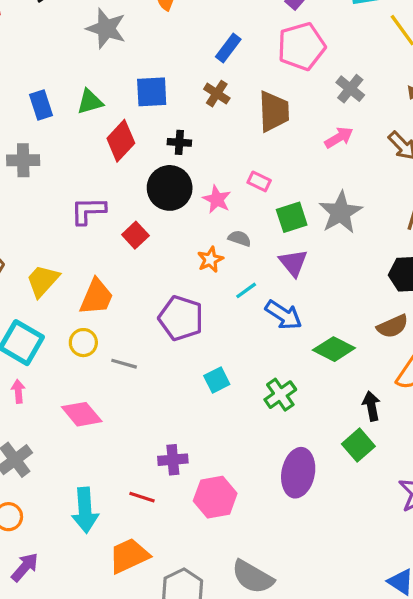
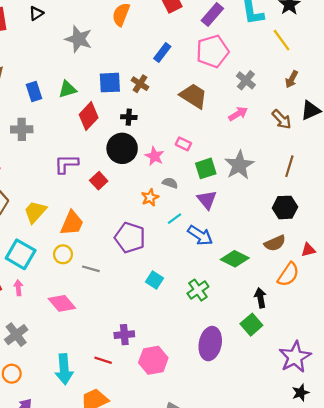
brown cross: (217, 94) -> (140, 84), moved
brown trapezoid: (274, 111) -> (193, 96), turned -56
cyan square: (217, 380) -> (154, 280), turned -30

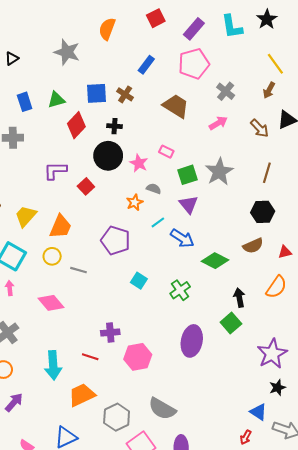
black triangle: (36, 13) -> (12, 58), moved
yellow line: (282, 40) -> (275, 64), moved
orange semicircle: (288, 274) -> (276, 287), moved

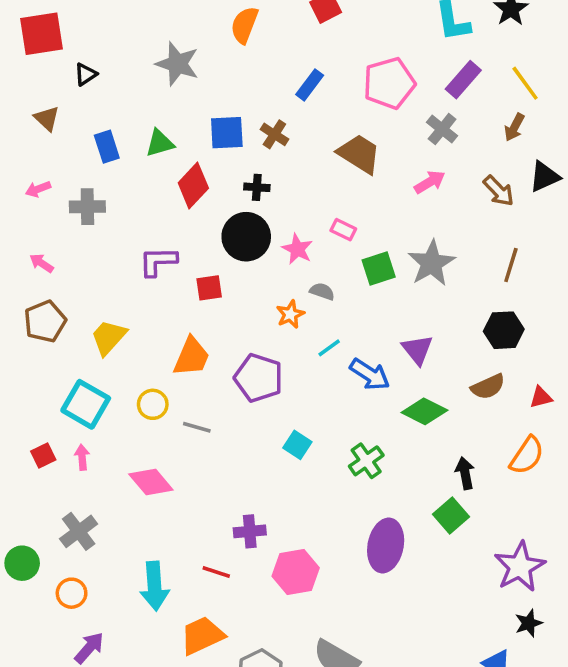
purple rectangle: (194, 29) -> (463, 80), moved
red square: (86, 186) -> (209, 288), turned 35
purple triangle: (189, 204) -> (417, 350), moved
orange trapezoid: (61, 227) -> (192, 357), moved

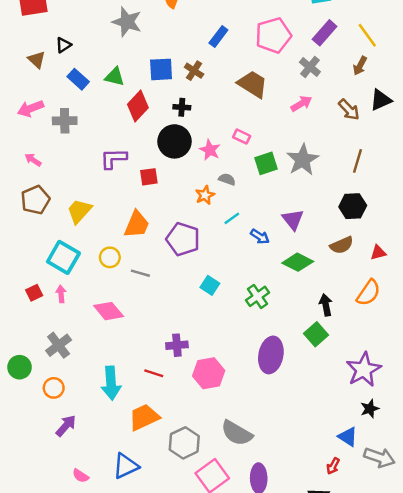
black triangle: (86, 74) -> (63, 45), moved
green triangle: (160, 143) -> (115, 77), turned 30
blue rectangle: (107, 147) -> (78, 79), turned -30
pink arrow: (38, 189) -> (31, 108), size x1.5
blue arrow: (370, 374) -> (260, 237), size x0.7

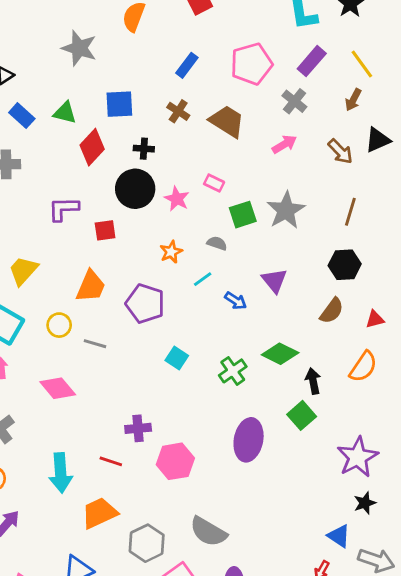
brown cross: (194, 71) -> (178, 111), moved
gray semicircle: (227, 179) -> (217, 243), moved
brown semicircle: (342, 245) -> (332, 311), turned -30
green diamond: (298, 262) -> (280, 354), moved

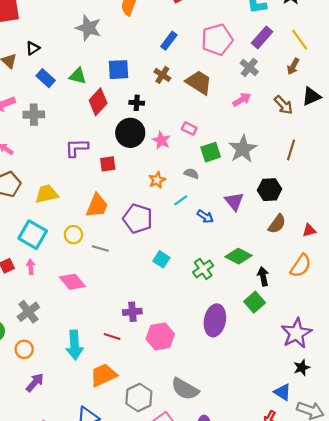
black hexagon: (345, 265) -> (270, 190), moved
yellow trapezoid: (23, 271) -> (47, 194), turned 35

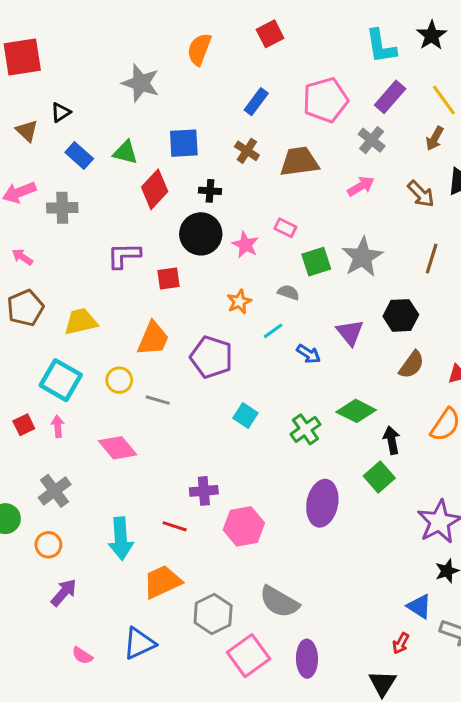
brown trapezoid: (199, 82) -> (299, 162), turned -40

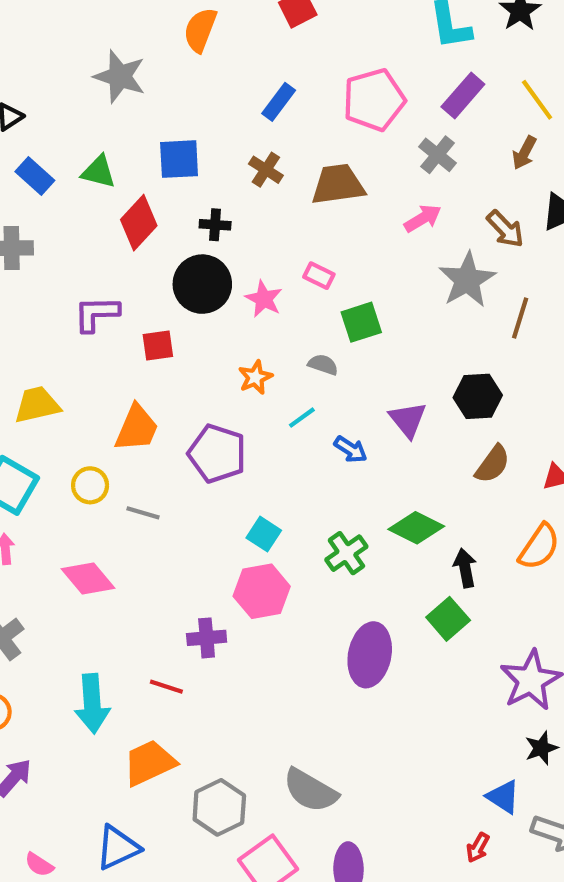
gray star: (362, 257) -> (467, 280), moved
pink hexagon: (244, 526) -> (262, 591), moved

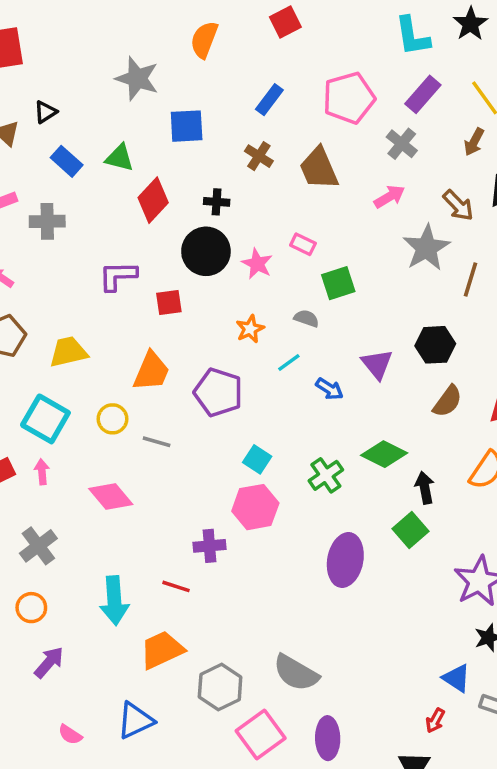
blue square: (179, 159) -> (187, 126), moved
brown trapezoid: (338, 185) -> (319, 168), turned -105

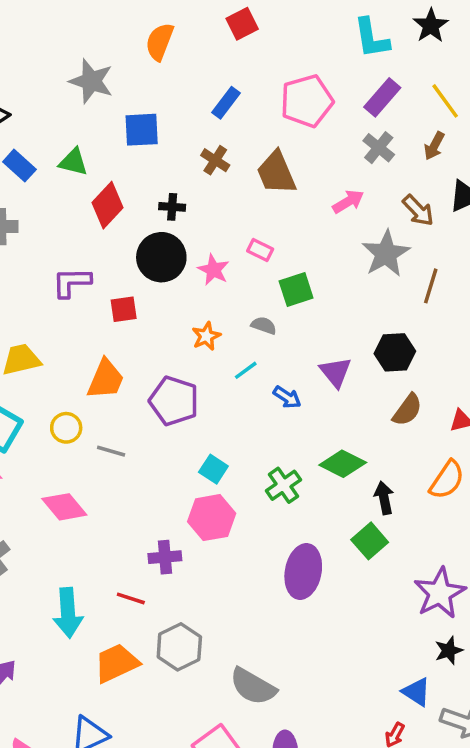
gray cross: (402, 144) -> (379, 148), moved
gray hexagon: (220, 687) -> (179, 647), moved

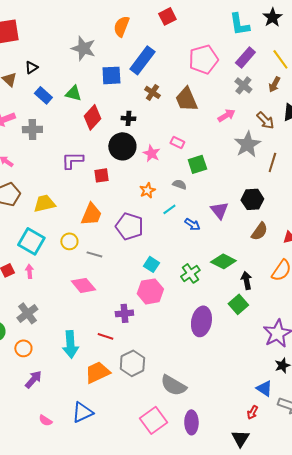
blue rectangle: (226, 103) -> (142, 60), moved, size x1.6
pink diamond: (64, 507) -> (83, 285), moved

